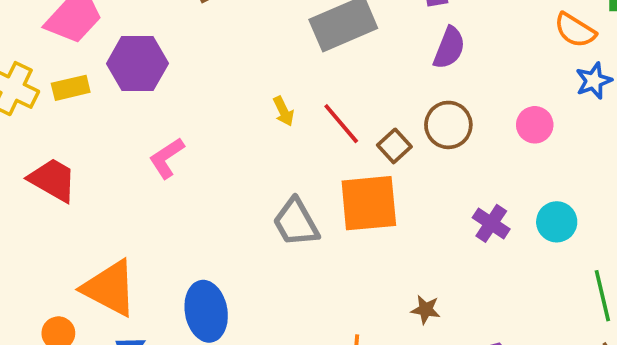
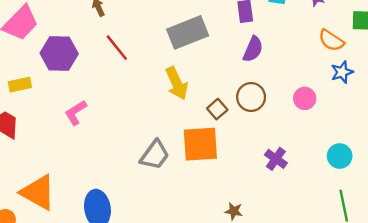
yellow rectangle: (71, 88) -> (20, 85), moved
yellow arrow: (284, 111) -> (177, 83), moved, size x1.8
red line: (341, 124) -> (117, 48), moved
cyan circle: (557, 222) -> (340, 156), moved
gray trapezoid: (296, 223) -> (155, 155), turned -116

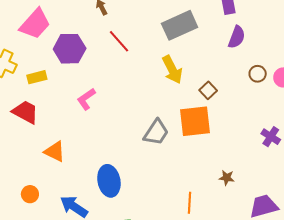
brown circle: (251, 97) -> (258, 74), moved, size x0.7
purple cross: (276, 159) -> (271, 137), moved
orange triangle: (38, 192) -> (55, 152), moved, size x0.7

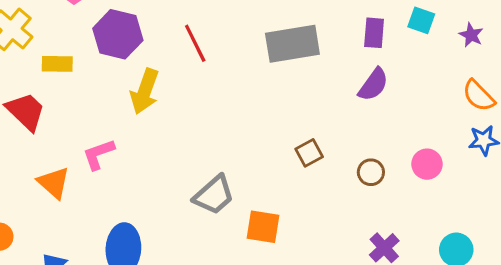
yellow arrow: (172, 70) -> (145, 91), moved, turned 32
brown circle: (258, 74) -> (371, 172), moved
pink L-shape: (86, 99) -> (98, 154), moved
orange square: (195, 121) -> (263, 227), moved, size x0.7

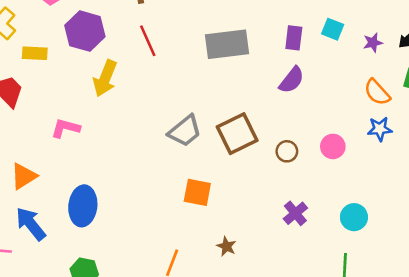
purple star: (471, 35) -> (373, 43), turned 30
brown square: (309, 153) -> (237, 134), size x1.8
pink L-shape: (98, 154) -> (65, 128), turned 32
orange triangle: (54, 183) -> (24, 176), moved, turned 44
gray trapezoid: (214, 195) -> (185, 131), moved

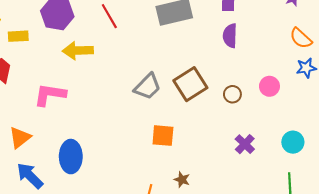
yellow arrow: (105, 78) -> (78, 51), turned 72
purple semicircle: (292, 80) -> (230, 36), turned 150
pink L-shape: (65, 128) -> (50, 95), size x1.4
brown star: (226, 246) -> (182, 180), moved

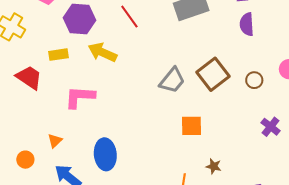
yellow rectangle: (18, 36) -> (58, 55), moved
yellow arrow: (78, 51) -> (102, 52), turned 32
orange triangle: (20, 138) -> (55, 141), size x0.7

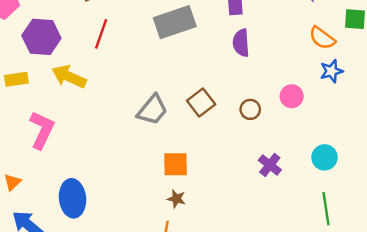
red line: (129, 17) -> (101, 34), turned 55
brown square: (213, 74) -> (201, 103), size x0.7
pink L-shape: (80, 97) -> (42, 130), turned 112
brown star: (214, 166) -> (176, 199), moved

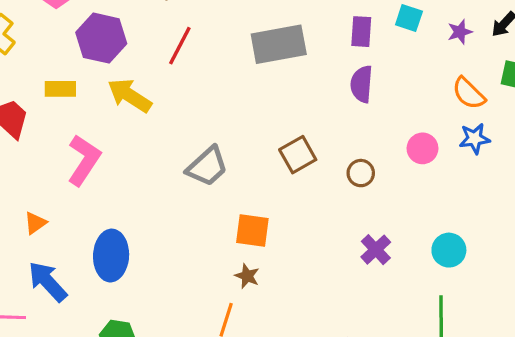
pink circle: (292, 96) -> (422, 148), moved
gray trapezoid: (152, 110) -> (207, 166), moved

